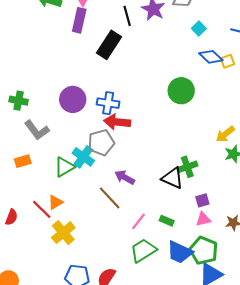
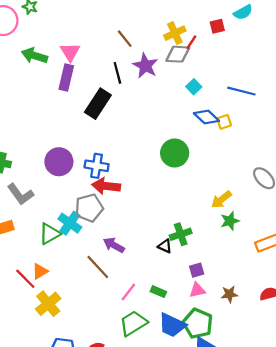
black triangle: (173, 178) -> (165, 246), size x0.6

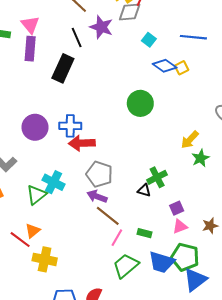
gray pentagon: (89, 208) -> (99, 174), moved, turned -30
brown line: (98, 267) -> (108, 216), moved
yellow cross: (48, 304) -> (45, 259), turned -30

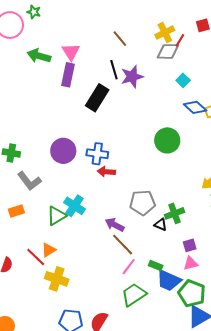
purple star: (101, 27) -> (132, 77), moved, turned 30
red arrow: (82, 143) -> (106, 172), size x0.7
gray pentagon: (99, 174) -> (142, 203), moved, turned -30
blue trapezoid: (162, 262) -> (169, 280), moved

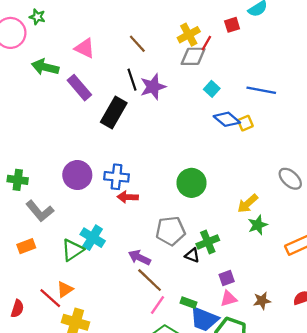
pink triangle: (71, 52) -> (85, 48), moved, turned -30
purple rectangle: (68, 75) -> (79, 88), turned -50
green circle: (167, 140) -> (192, 183), moved

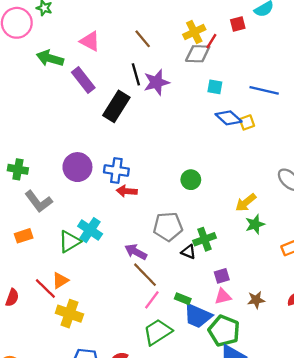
cyan square: (212, 89) -> (215, 87), turned -35
green circle: (192, 183) -> (191, 180), size x0.7

